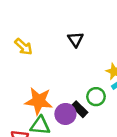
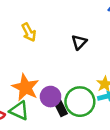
green circle: (96, 97) -> (80, 102), size x1.6
purple circle: (65, 114) -> (51, 97), moved

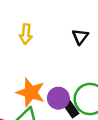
yellow arrow: (29, 32) -> (26, 34), turned 42

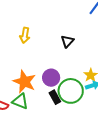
purple circle: (58, 98) -> (51, 78), moved

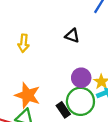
black triangle: (67, 41) -> (72, 36), moved, turned -48
purple circle: (51, 78) -> (81, 78), moved

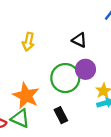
purple circle: (81, 78) -> (85, 69), moved
green circle: (80, 101) -> (65, 78), moved

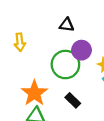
orange star: (26, 96) -> (34, 93), turned 30

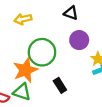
yellow arrow: (20, 42) -> (23, 19), turned 70
green circle: (65, 65) -> (42, 52), moved

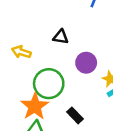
black triangle: (71, 13) -> (61, 37), moved
yellow arrow: (23, 19) -> (21, 52), turned 42

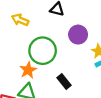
orange star: (35, 106) -> (28, 70), size x0.7

